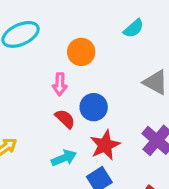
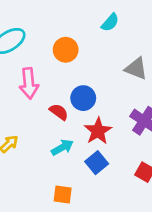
pink arrow: (60, 84) -> (29, 83), moved, size x1.5

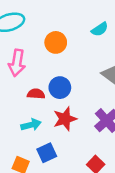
red semicircle: (59, 112) -> (36, 94), turned -48
blue square: (97, 163) -> (47, 153), moved

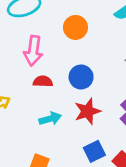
red semicircle: (36, 94) -> (43, 81), moved
blue square: (47, 153) -> (94, 151), moved

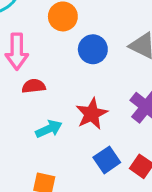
blue circle: (81, 77) -> (93, 49), moved

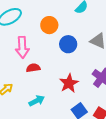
cyan arrow: (49, 129) -> (37, 101), moved

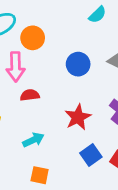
orange circle: (49, 25) -> (33, 38), moved

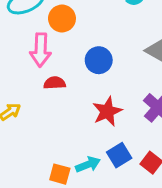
blue circle: (78, 64) -> (99, 60), moved
cyan arrow: (33, 140) -> (88, 164), moved

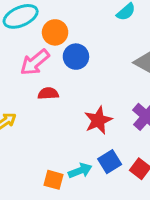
pink arrow: (41, 50) -> (35, 62), turned 48
blue circle: (99, 60) -> (76, 57), moved

